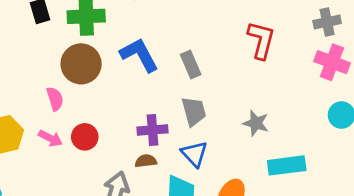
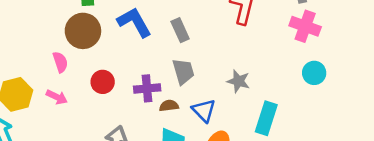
red circle: (85, 137) -> (103, 82), moved
blue triangle: (194, 154) -> (204, 110), moved
brown semicircle: (146, 161) -> (169, 106), moved
cyan rectangle: (287, 165) -> (266, 118), turned -64

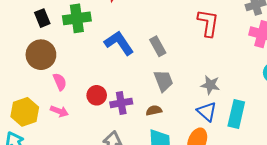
brown circle: (83, 31) -> (41, 55), moved
purple cross: (147, 88) -> (121, 103), moved
blue triangle: (204, 110) -> (207, 111), moved

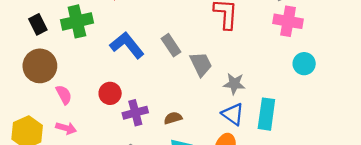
gray trapezoid: (163, 81) -> (201, 64), moved
red circle: (97, 95) -> (110, 93), moved

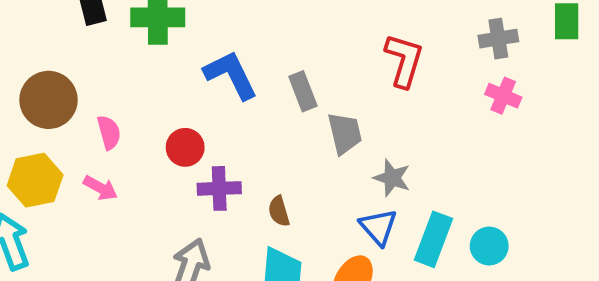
pink cross: (288, 21) -> (503, 96), size x0.7
cyan circle: (304, 64) -> (489, 246), moved
brown circle: (40, 66) -> (49, 100), moved
brown semicircle: (173, 118) -> (279, 211), turned -102

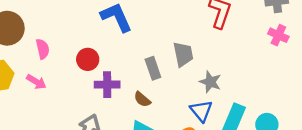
gray rectangle: (303, 91) -> (153, 68), moved
brown semicircle: (279, 211) -> (142, 99), turned -36

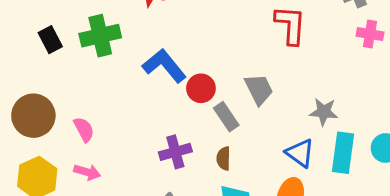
red circle: (88, 59) -> (201, 88), moved
gray star: (210, 82) -> (324, 112), moved
brown semicircle: (142, 99) -> (224, 158), turned 66

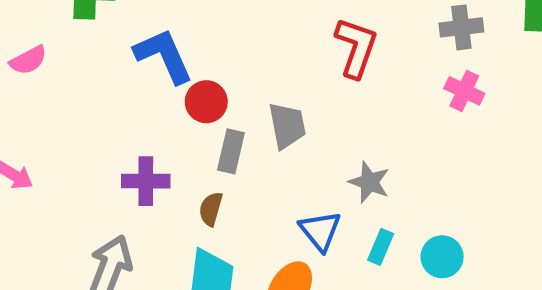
gray rectangle: (226, 117) -> (231, 151), turned 32
pink semicircle: (84, 129) -> (28, 60), moved, turned 75
cyan rectangle: (343, 153) -> (381, 247), size x0.6

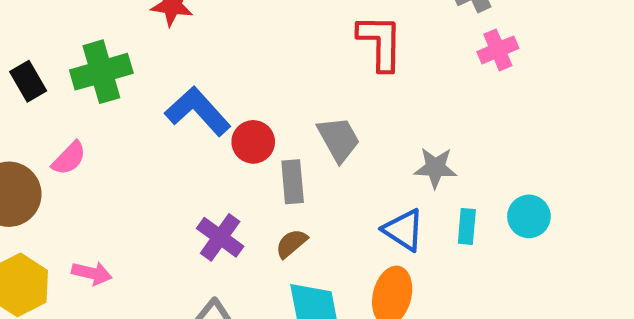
pink cross: (464, 91) -> (498, 50), turned -30
purple cross: (146, 181) -> (220, 237), turned -36
brown semicircle: (211, 209) -> (291, 243), turned 52

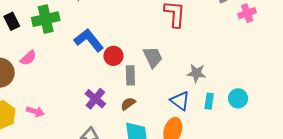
pink cross: (498, 50) -> (247, 13), moved

